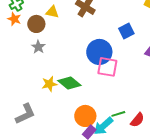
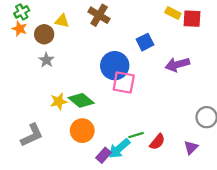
orange circle: (85, 116) -> (82, 131), moved

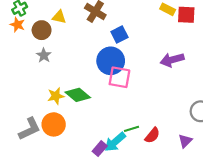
blue square: (145, 42) -> (119, 35), moved
orange circle: (82, 131) -> (54, 124), moved

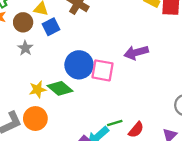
blue square: (119, 35) -> (51, 27), moved
purple arrow: (172, 60) -> (136, 53), moved
blue circle: (111, 61) -> (79, 65), moved

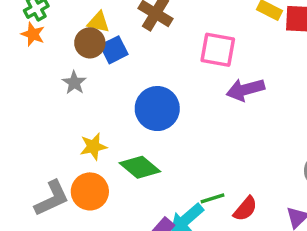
brown circle: (23, 22) -> (90, 43), moved
pink square: (103, 70) -> (218, 50), moved
green diamond: (60, 88) -> (140, 167), moved

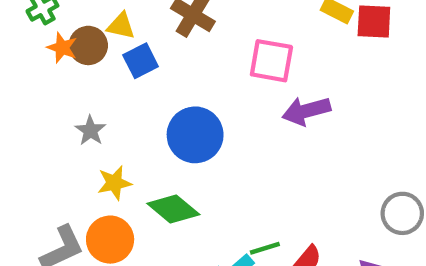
orange star: (33, 34) -> (62, 48), moved
brown circle: (90, 43) -> (88, 45), moved
gray star: (74, 83) -> (90, 131), moved

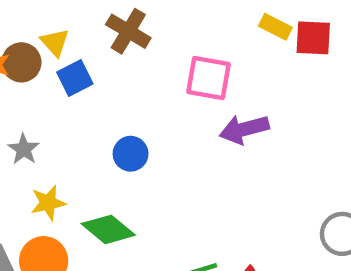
yellow triangle: (121, 26) -> (55, 42), turned 36
blue circle: (195, 135) -> (131, 154), size x0.6

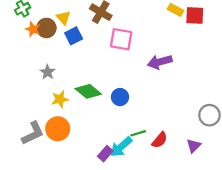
pink square: (209, 78) -> (121, 39), moved
blue circle: (131, 154) -> (120, 97), moved
green diamond: (108, 229) -> (88, 91), moved

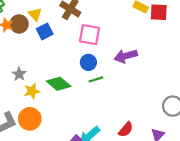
gray star: (48, 72) -> (19, 74), moved
blue circle: (120, 97) -> (88, 62), moved
green line: (138, 133) -> (96, 79), moved

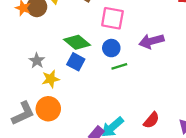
blue square: (45, 31) -> (76, 62), moved, turned -35
green diamond: (59, 84) -> (77, 42), moved

